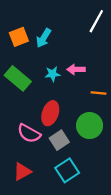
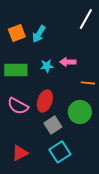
green rectangle: (18, 78) -> (16, 70), turned -40
pink semicircle: (29, 133) -> (18, 106), moved

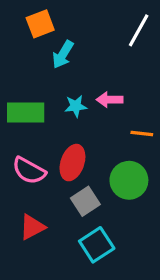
orange square: (17, 33) -> (40, 24), moved
red triangle: (20, 153) -> (32, 227), moved

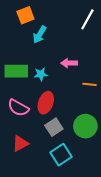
cyan star: (76, 106) -> (41, 74), moved
green circle: (129, 180) -> (85, 126), moved

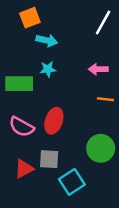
cyan arrow: (40, 35) -> (47, 40), turned -108
pink arrow: (69, 63) -> (98, 69), moved
cyan star: (41, 74) -> (48, 69), moved
gray square: (54, 127) -> (49, 159), moved, turned 36

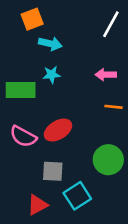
red ellipse: (54, 121) -> (58, 130), turned 40
red triangle: (24, 169) -> (37, 205), moved

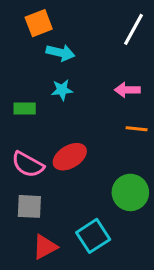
green rectangle: (21, 90) -> (25, 109), size x0.6
gray square: (53, 171) -> (29, 206), moved

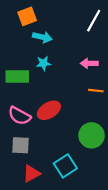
green rectangle: (25, 109) -> (17, 76), size x1.5

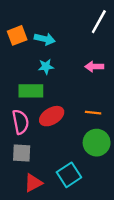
orange square: (27, 16) -> (17, 35), moved
green rectangle: (17, 76) -> (31, 91), moved
orange line: (96, 91) -> (93, 113), moved
pink semicircle: (19, 116) -> (21, 122), turned -130

